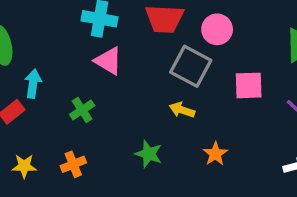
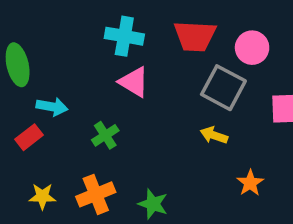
cyan arrow: (33, 84) -> (52, 107), turned 92
green star: (149, 154) -> (153, 204), moved
orange cross: (73, 164) -> (96, 194), size x1.4

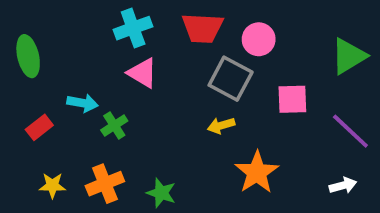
cyan cross: (124, 36) -> (133, 28), turned -30
cyan arrow: (52, 107) -> (82, 103), moved
yellow arrow: (214, 135) -> (221, 125), turned -35
orange star: (250, 183) -> (257, 172), size x1.6

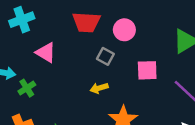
cyan cross: (133, 28) -> (22, 20), moved
gray square: (231, 79) -> (105, 56), size x0.6

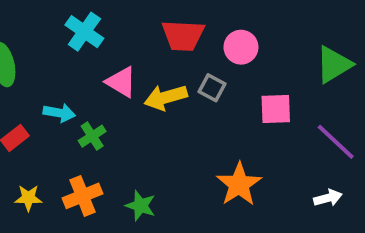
cyan cross: (22, 20) -> (84, 32), turned -35
yellow arrow: (99, 88) -> (166, 97), moved, size x1.5

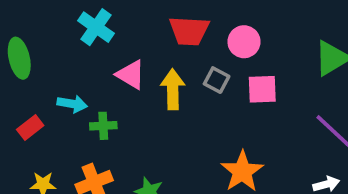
yellow arrow: (166, 97) -> (173, 89), turned 105
pink square: (276, 109) -> (262, 89), moved
green cross: (92, 136) -> (103, 126), turned 30

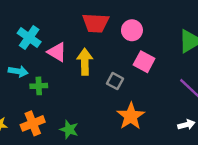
cyan cross: (96, 27) -> (29, 38), moved
gray square: (217, 80) -> (115, 81), moved
pink square: (262, 89) -> (144, 62), turned 30

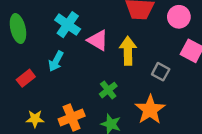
cyan arrow: (18, 71) -> (56, 61), turned 108
green cross: (39, 86) -> (108, 90), moved, turned -35
orange star: (131, 116) -> (150, 110), moved

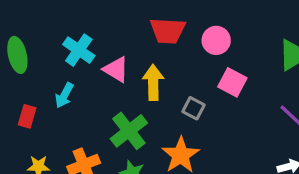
red rectangle: (26, 78) -> (27, 116), turned -36
green cross: (108, 90) -> (129, 131), size x1.6

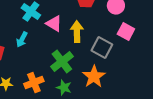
gray square: (194, 108) -> (102, 48), size x1.5

